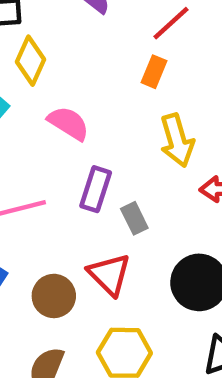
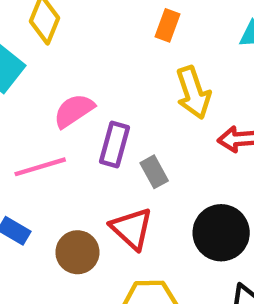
pink semicircle: (68, 123) -> (74, 111), moved, turned -63

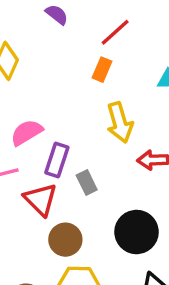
red triangle: (132, 229) -> (41, 199), moved
brown circle: (77, 252) -> (65, 240), moved

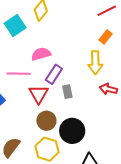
orange rectangle: (102, 70) -> (105, 37), moved
black circle: (136, 232) -> (72, 131), moved

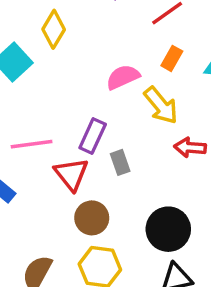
pink semicircle: (41, 54) -> (123, 77), moved
yellow arrow: (95, 63) -> (161, 105), turned -30
black circle: (72, 131) -> (168, 229), moved

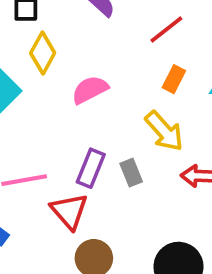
pink semicircle: (123, 77) -> (90, 90), moved
gray rectangle: (120, 162) -> (131, 173), moved

